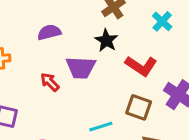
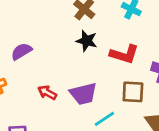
purple semicircle: (49, 32) -> (21, 51), moved
purple trapezoid: (81, 68) -> (83, 94), moved

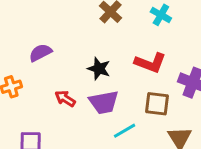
black star: (87, 41) -> (99, 69), moved

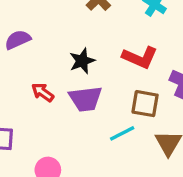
black star: (99, 69) -> (82, 61), turned 30
cyan line: (125, 131) -> (122, 133), moved

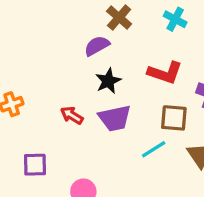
purple semicircle: (18, 40) -> (97, 46), moved

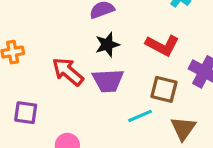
red arrow: (72, 115) -> (68, 72), size x1.5

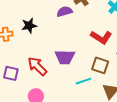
black star: (107, 45) -> (29, 26), moved
red arrow: (68, 72) -> (37, 66), moved

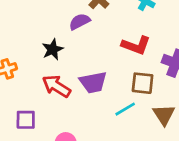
black star: (29, 26) -> (53, 49), moved
red arrow: (37, 66) -> (56, 86), moved

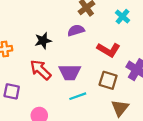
purple semicircle: (80, 22) -> (76, 30), moved
cyan line: (125, 109) -> (78, 96), moved

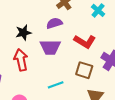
red arrow: (41, 70) -> (21, 60), turned 35
purple trapezoid: (70, 72) -> (50, 47), moved

